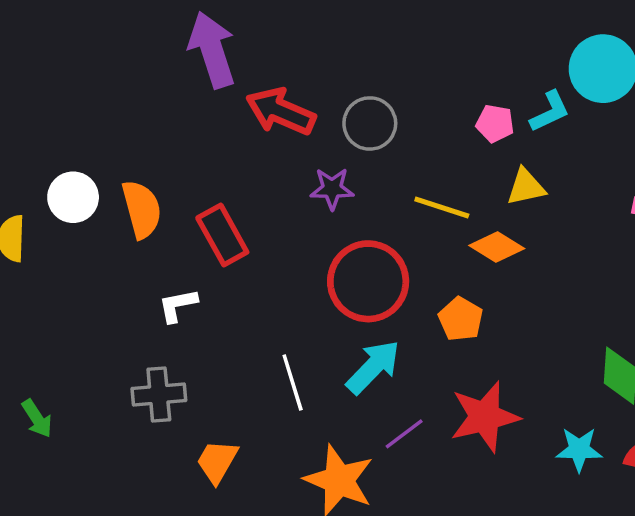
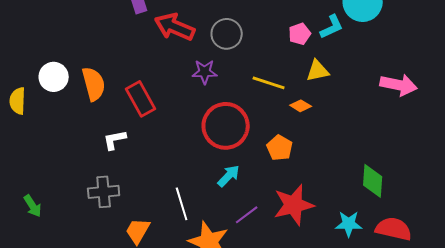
pink pentagon: (495, 123) -> (300, 34), turned -30
orange diamond: (497, 247) -> (301, 106), size x0.7
cyan arrow: (373, 367) -> (229, 176), size x0.7
white line: (293, 382) -> (182, 204), moved

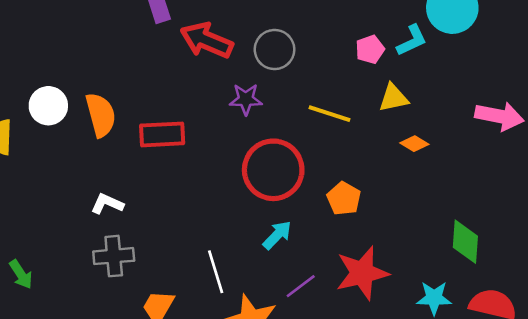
red rectangle: (141, 99) -> (162, 134), turned -64
orange diamond: (301, 106) -> (414, 144), moved
white L-shape: (115, 140) -> (107, 204), moved, turned 35

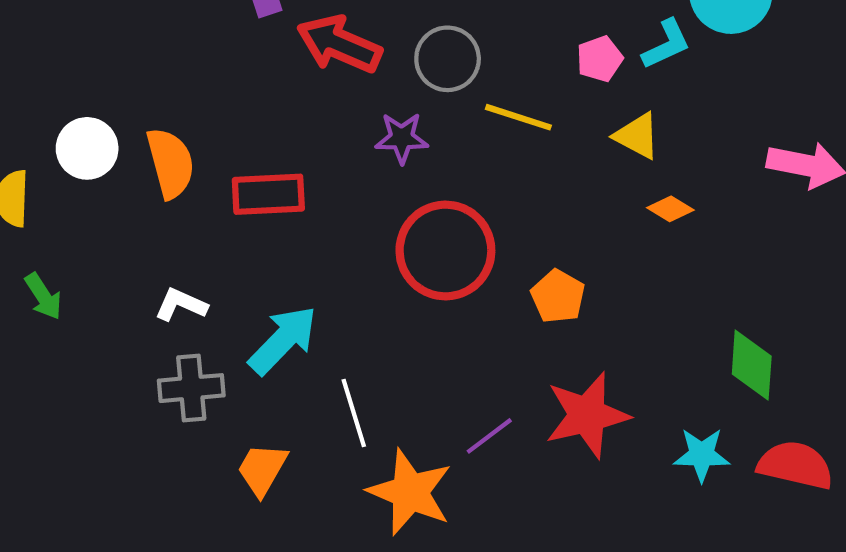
yellow triangle: (393, 98) -> (637, 136), turned 40
yellow line: (329, 114) -> (518, 117), moved
cyan arrow: (277, 235) -> (283, 340), moved, size x1.5
green arrow: (21, 274) -> (43, 296), moved

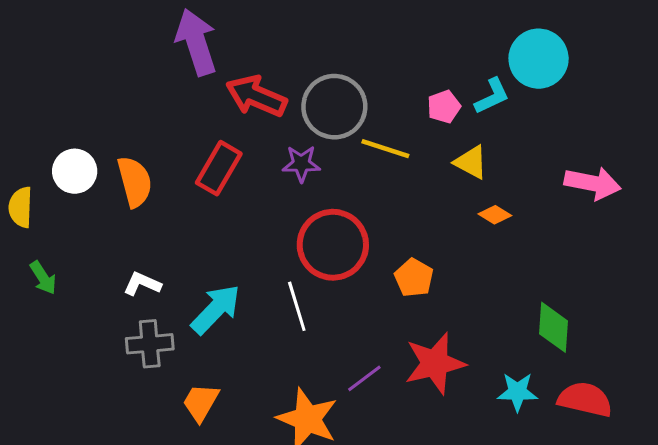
gray circle: (448, 59) -> (334, 107), size x1.4
red rectangle: (268, 194) -> (219, 168), moved, turned -57
white line: (354, 413) -> (297, 306), moved

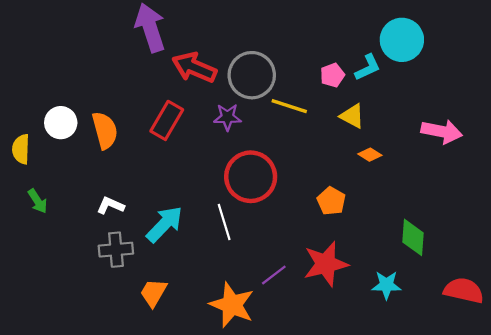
orange pentagon: (414, 278) -> (331, 201), moved
red semicircle: (585, 399) -> (464, 290), moved

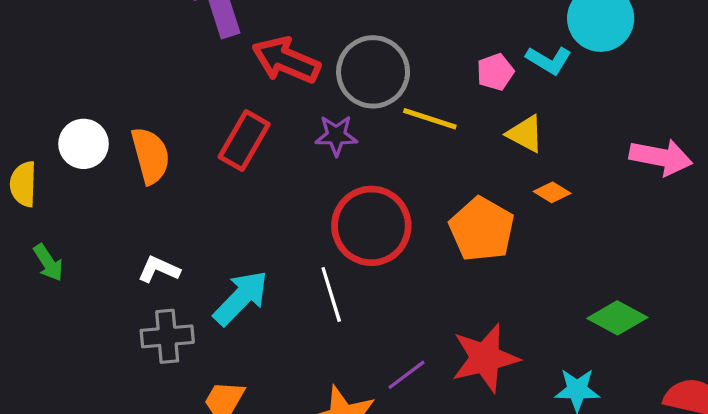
cyan L-shape: (368, 67) -> (549, 60), turned 56
orange pentagon: (331, 201) -> (482, 229), moved, size x1.5
green diamond: (413, 237) -> (617, 318), turned -66

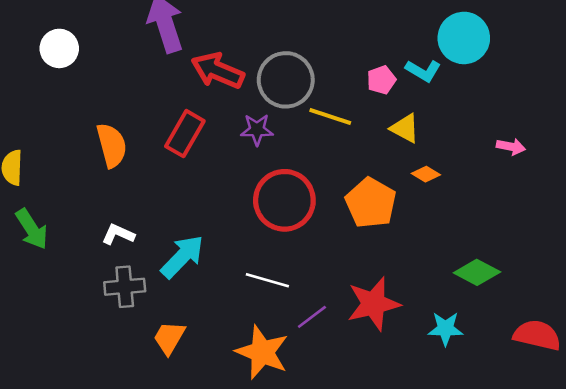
white circle: (84, 144) -> (59, 48), moved
pink arrow: (661, 157) -> (511, 147), size x0.6
green arrow: (48, 263) -> (32, 229), size x1.4
white line: (331, 294) -> (267, 280), moved, turned -57

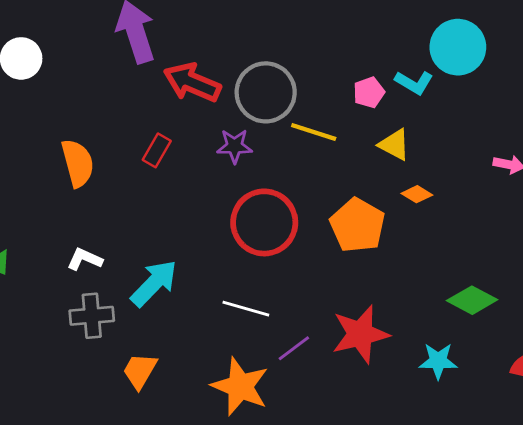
red rectangle: (185, 134) -> (157, 150), size x0.7

